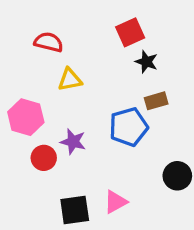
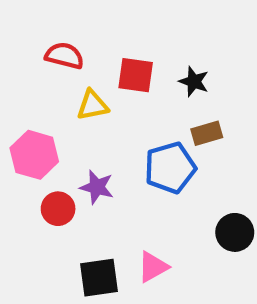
red square: (130, 32) -> (136, 75), moved, turned 32

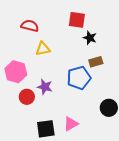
red square: (136, 75) -> (77, 20), moved

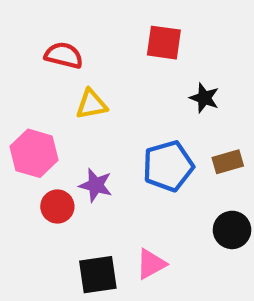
black star: (90, 38) -> (204, 98), moved
brown rectangle: (96, 62) -> (228, 162), moved

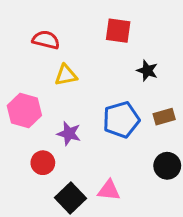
red circle: (57, 207) -> (43, 163), moved
pink triangle: (151, 264) -> (109, 190), turned 35
black square: (98, 275) -> (70, 198), turned -36

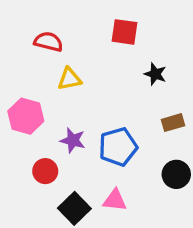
blue pentagon: (121, 120) -> (118, 147), moved

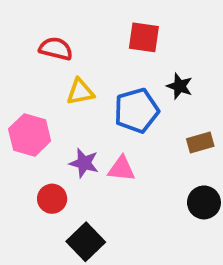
blue pentagon: (118, 147) -> (136, 111), moved
pink triangle: (115, 200) -> (121, 169), moved

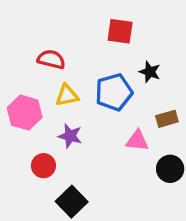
red semicircle: (56, 49) -> (51, 59), moved
yellow triangle: (80, 92) -> (67, 95), moved
pink triangle: (121, 169) -> (137, 141), moved

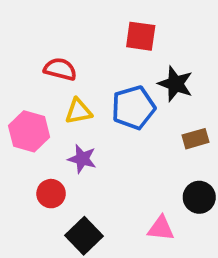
black star: (150, 72) -> (175, 84), size x1.4
pink triangle: (137, 141) -> (161, 228), moved

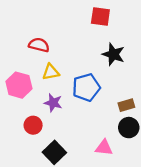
red square: (141, 36) -> (100, 17), moved
blue pentagon: (133, 108) -> (86, 87), moved
brown rectangle: (196, 139) -> (126, 105), moved

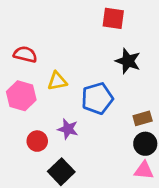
red semicircle: (39, 45) -> (25, 54), moved
purple star: (53, 103) -> (68, 129), moved
pink triangle: (104, 148) -> (144, 170), moved

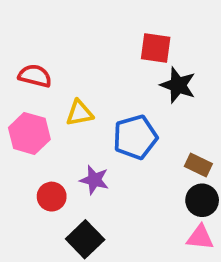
red square: (113, 18) -> (156, 48), moved
brown rectangle: (143, 118) -> (198, 165), turned 42

